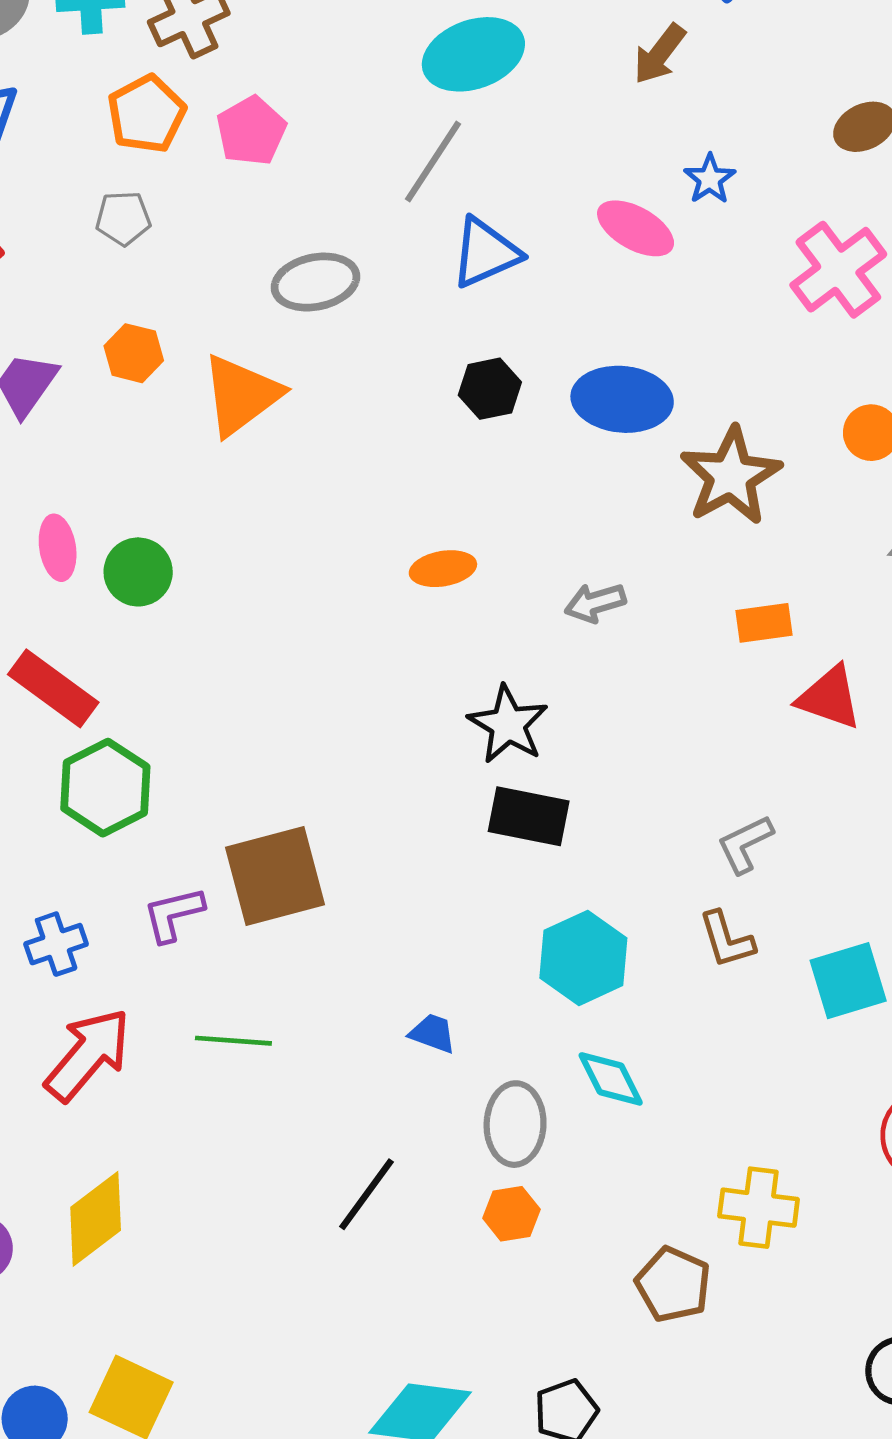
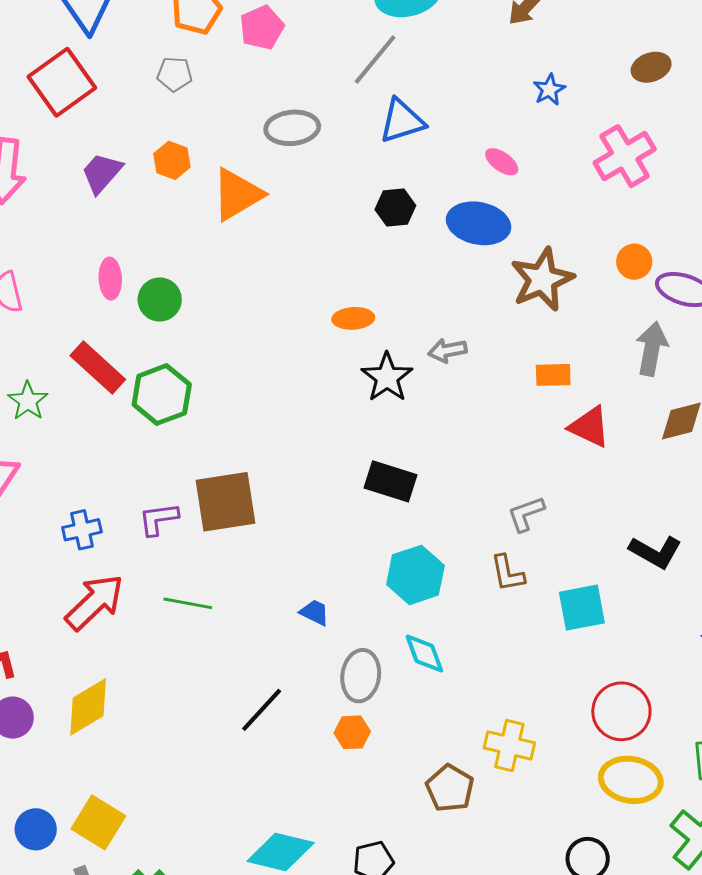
pink ellipse: (636, 228) -> (502, 162), moved, size x0.7
black star: (508, 724) -> (387, 377), moved
green hexagon: (105, 788) -> (162, 395), moved

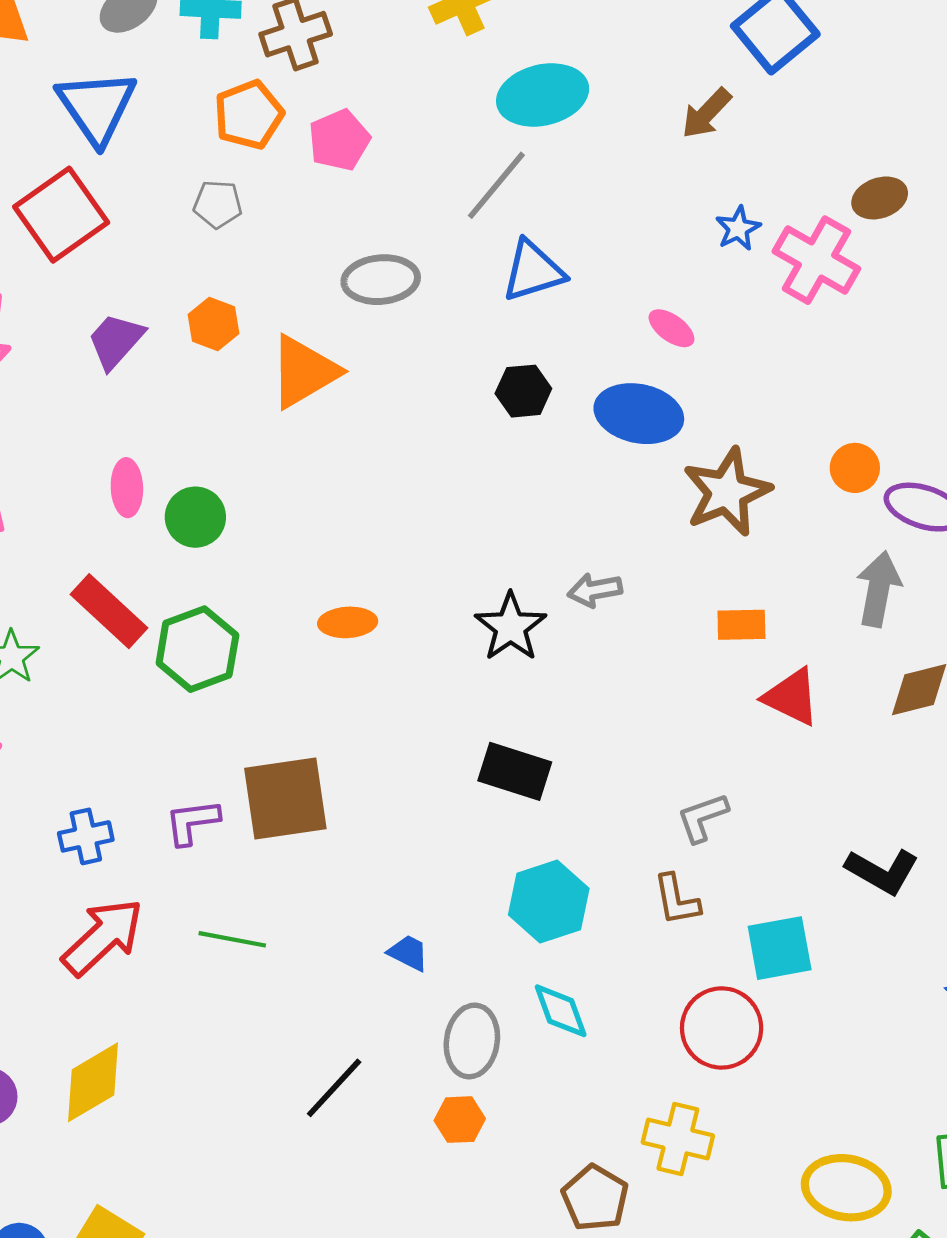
pink cross: (625, 156) -> (816, 260), moved, turned -30
orange ellipse: (353, 318) -> (348, 622), moved
red circle: (621, 711) -> (722, 1028), moved

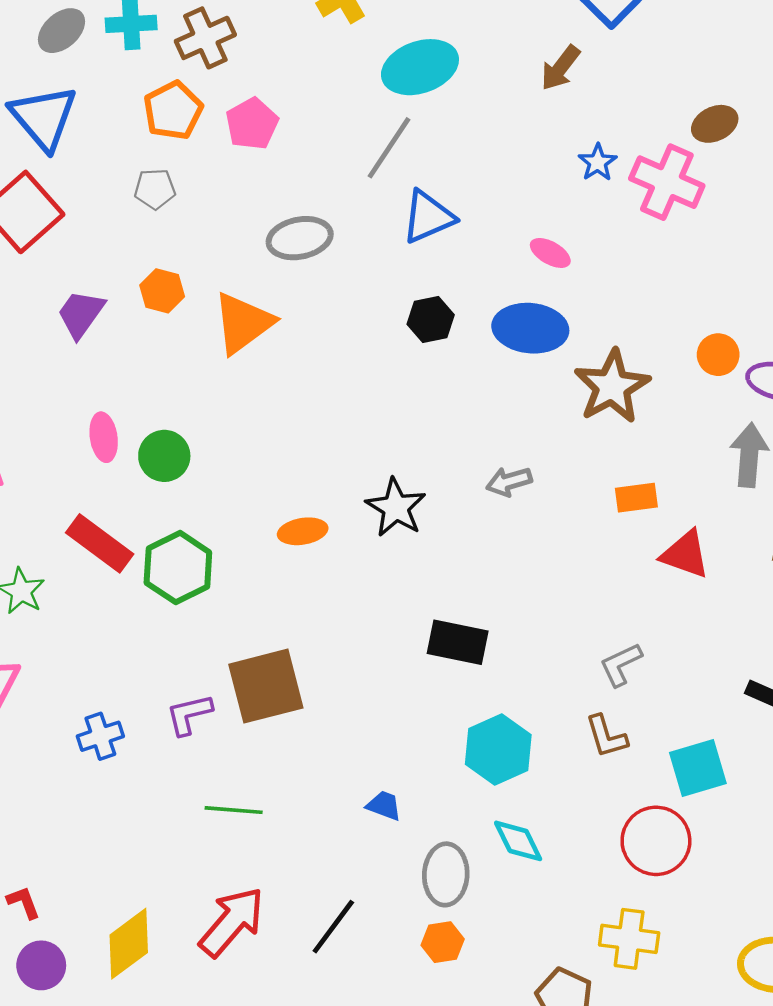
black star: (511, 627) -> (396, 508), moved
red arrow: (103, 937) -> (232, 922), moved

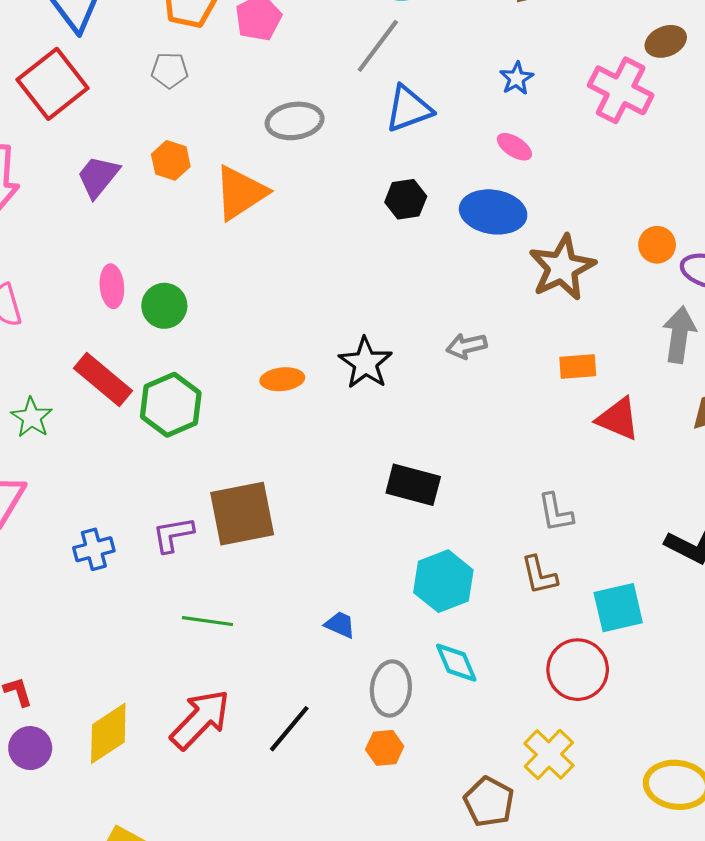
blue star: (598, 162) -> (517, 78), moved
gray L-shape: (621, 664) -> (556, 513), turned -78
yellow cross: (629, 939) -> (549, 754), turned 33

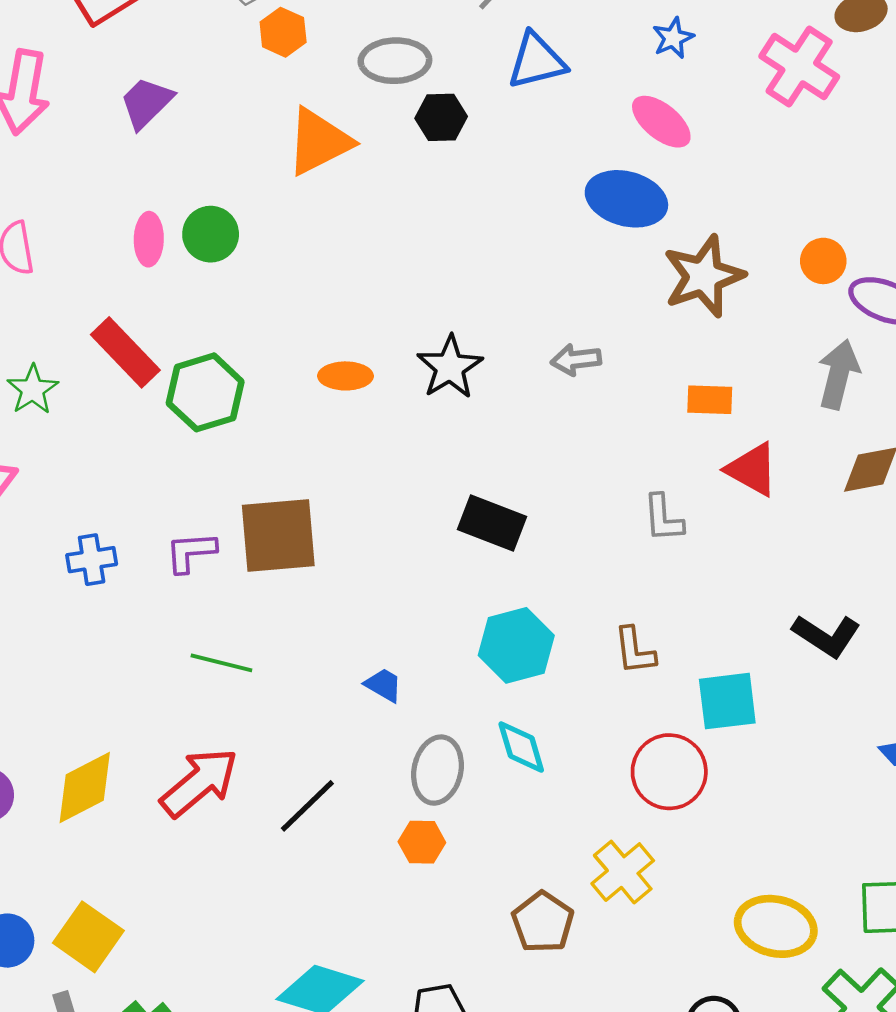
pink ellipse: (514, 147) -> (661, 122), size x1.4
orange hexagon: (171, 160) -> (283, 32), moved
black hexagon: (406, 199) -> (441, 117), moved
green circle: (164, 306) -> (211, 234), moved
gray L-shape: (556, 513) -> (663, 518), moved

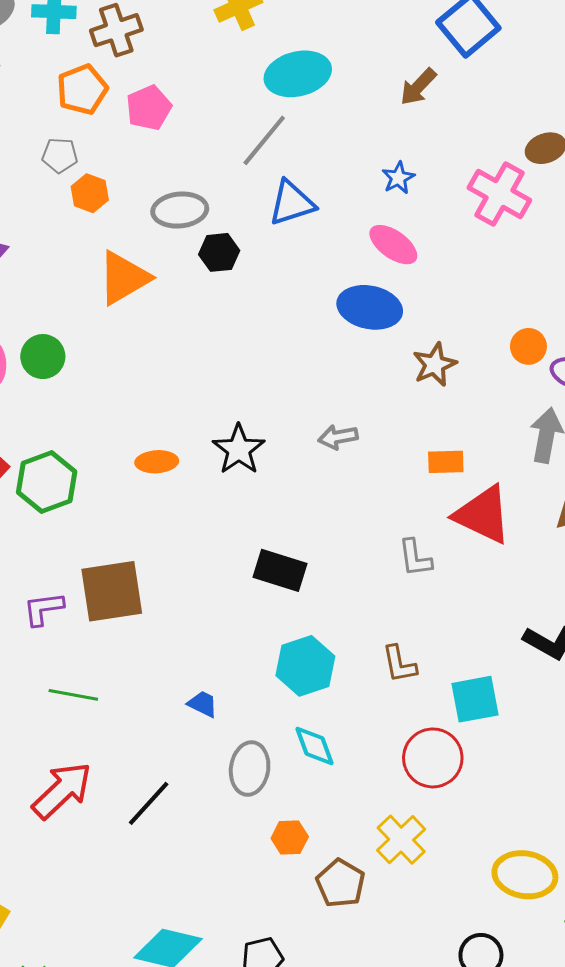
brown star: (704, 276) -> (435, 365), size x0.7
red triangle: (752, 469) -> (483, 515), size x1.4
orange hexagon: (422, 842) -> (290, 837), moved

